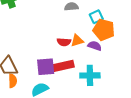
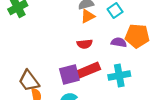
orange pentagon: (104, 30) -> (137, 36), moved
orange triangle: (77, 41) -> (88, 16), moved

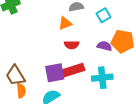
orange triangle: (88, 16) -> (65, 23), moved

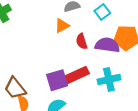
red semicircle: (72, 45) -> (82, 41), moved, turned 80
purple semicircle: (104, 46) -> (107, 45), size x1.5

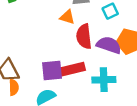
orange triangle: (62, 26) -> (67, 17), turned 35
red semicircle: (82, 41) -> (84, 36), size x1.5

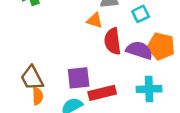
red rectangle: (72, 69) -> (102, 93), moved
cyan cross: (104, 80) -> (149, 89), moved

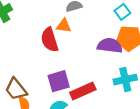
cyan square: (141, 14) -> (122, 12), moved
red semicircle: (113, 41) -> (50, 40), moved

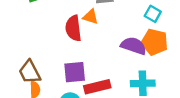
cyan square: (122, 12) -> (153, 14), turned -35

